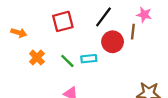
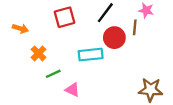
cyan rectangle: (89, 59) -> (91, 55), size x1.5
green line: (67, 61) -> (53, 74), moved, turned -70

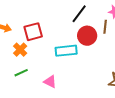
red square: (65, 17) -> (33, 32), moved
green line: (53, 74) -> (21, 73), moved

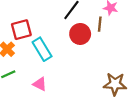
cyan rectangle: (66, 51) -> (42, 49), moved, turned 65

